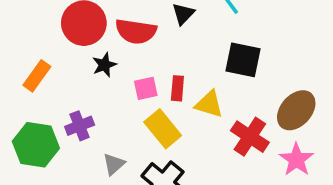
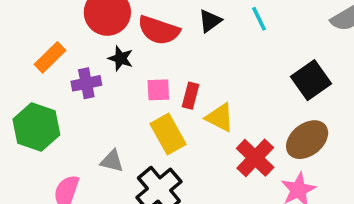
black square: (243, 60) -> (311, 80), moved, turned 33
black star: (104, 65) -> (121, 58), turned 30
purple cross: (80, 126) -> (86, 83), moved
gray triangle: (114, 164) -> (112, 161), turned 45

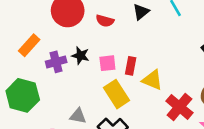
red semicircle: (159, 30) -> (105, 21), size x0.6
black star: (121, 58) -> (80, 56), moved

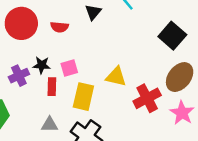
red rectangle: (131, 66) -> (52, 87), moved
yellow rectangle: (116, 94) -> (83, 97), turned 56
red cross: (179, 107) -> (147, 98), turned 32

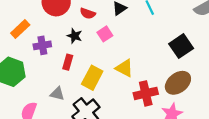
black star: (42, 65) -> (75, 36), moved
pink square: (69, 68) -> (105, 34), moved, turned -32

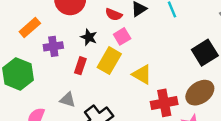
red semicircle: (88, 13) -> (114, 15), moved
yellow rectangle: (92, 78) -> (109, 61), moved

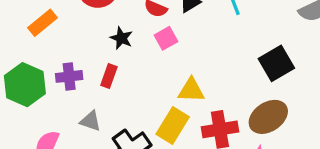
purple cross: (53, 46) -> (69, 76), moved
yellow rectangle: (109, 61) -> (173, 125), moved
yellow triangle: (142, 74) -> (191, 90), turned -30

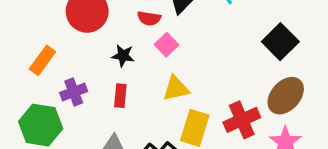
purple cross: (69, 76) -> (74, 92), moved
yellow triangle: (191, 90) -> (176, 88), moved

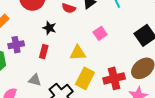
pink square: (167, 45) -> (100, 33), moved

